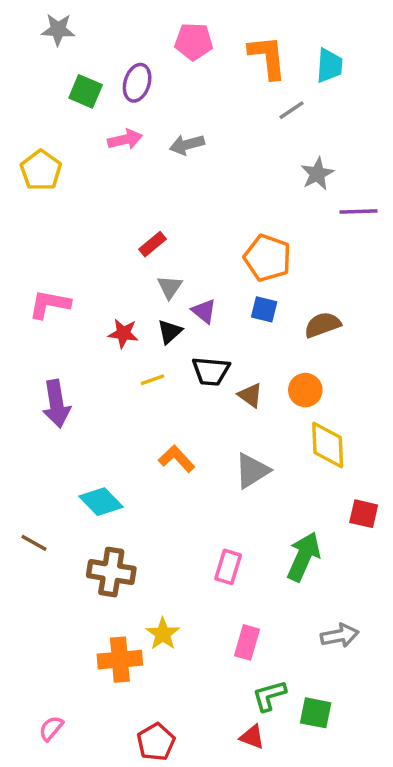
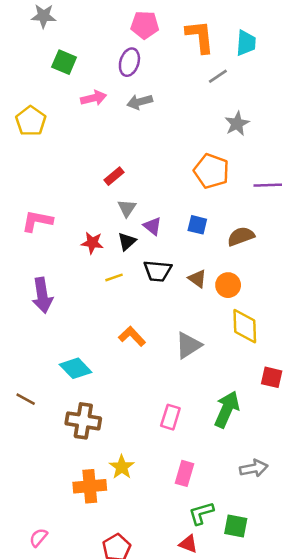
purple ellipse: (137, 83) -> (129, 62), moved
purple line: (359, 212) -> (268, 185), moved
orange pentagon: (268, 258) -> (211, 171), moved
brown triangle: (250, 395) -> (197, 279), moved

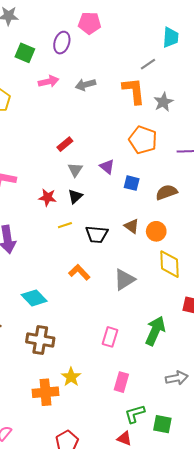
orange L-shape: (200, 37) -> (134, 91), moved
purple ellipse: (129, 62) -> (62, 43), moved
purple triangle: (152, 226) -> (107, 167), moved
black trapezoid: (158, 271) -> (97, 234), moved

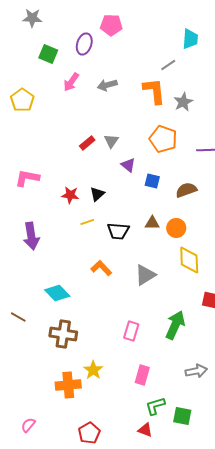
pink arrow: (49, 82) -> (71, 82), turned 138
gray triangle: (75, 170) -> (111, 141), moved
brown triangle: (132, 226) -> (152, 223), turned -35

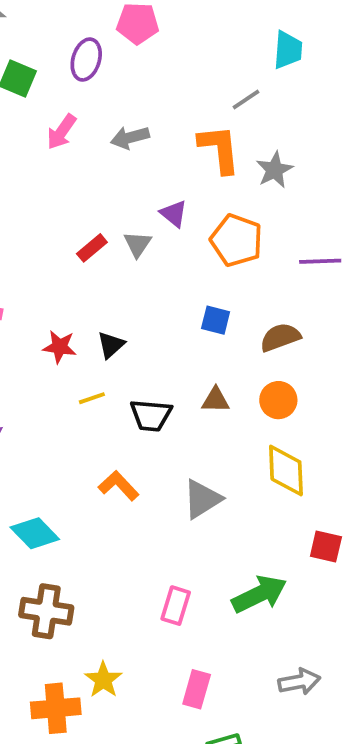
purple triangle: (128, 165) -> (174, 214), moved
orange circle: (176, 228) -> (278, 400), moved
green arrow: (175, 325) -> (259, 594), turned 40

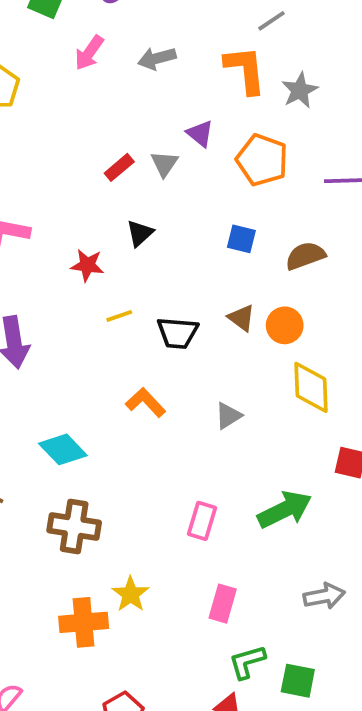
black triangle: (111, 345) -> (140, 233), moved
brown triangle: (216, 400) -> (241, 318), turned 36
orange circle: (278, 400) -> (285, 325), moved
gray triangle: (202, 499) -> (228, 416), size x0.7

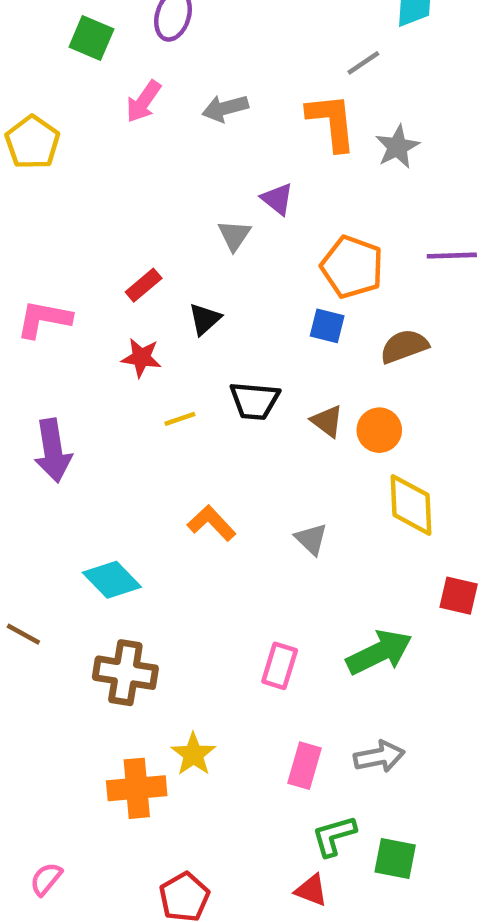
orange pentagon: (262, 160) -> (352, 267), moved
red rectangle: (119, 167) -> (144, 285), moved
black trapezoid: (178, 333) -> (255, 401), moved
gray triangle: (228, 416) -> (311, 539), turned -44
gray arrow: (324, 596) -> (379, 757), moved

